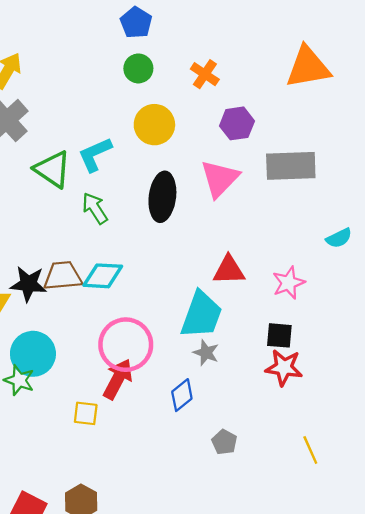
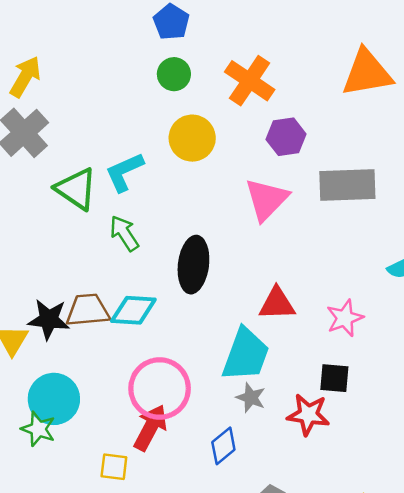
orange cross: (205, 74) -> (250, 81), size x1.5
black ellipse: (162, 197) -> (193, 265), moved
red star: (284, 368) -> (308, 415), moved

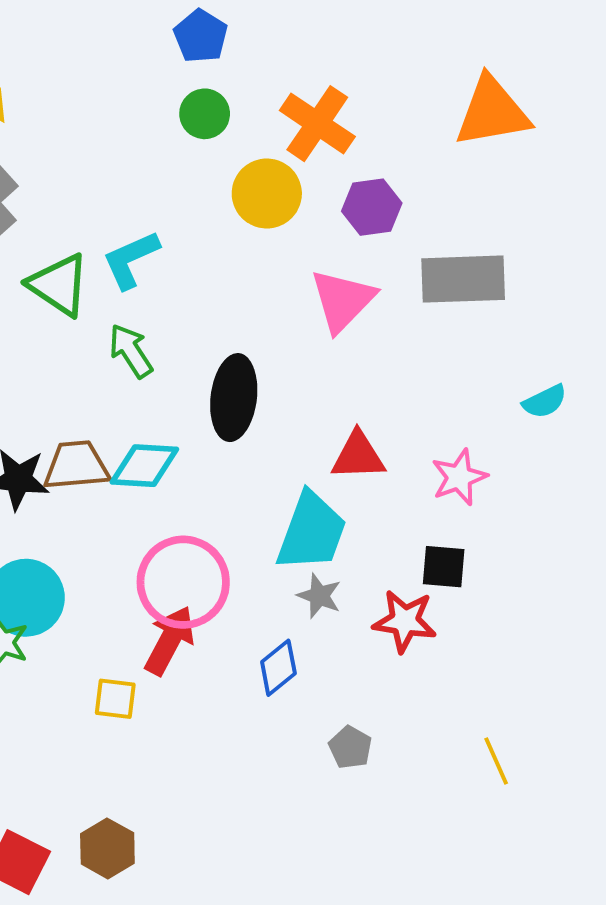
yellow circle: (192, 138) -> (267, 194), moved

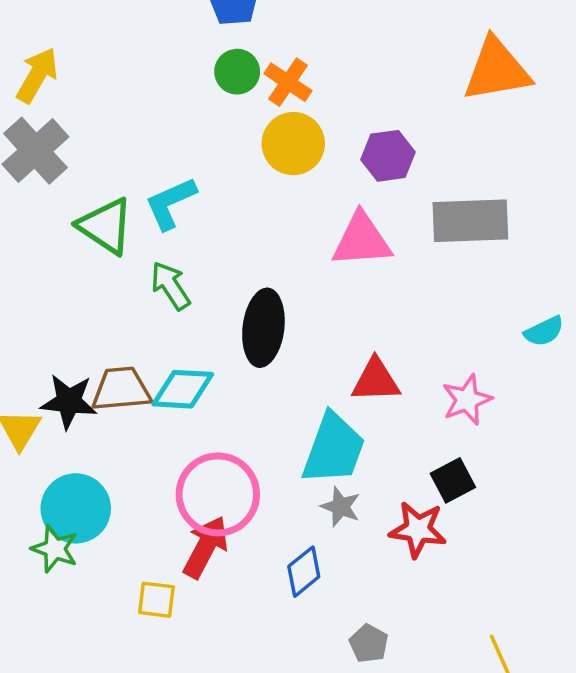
orange cross: (317, 124) -> (288, 82), moved, size x0.7
pink triangle: (343, 300) -> (362, 240), turned 42
black square: (444, 567) -> (453, 480), turned -33

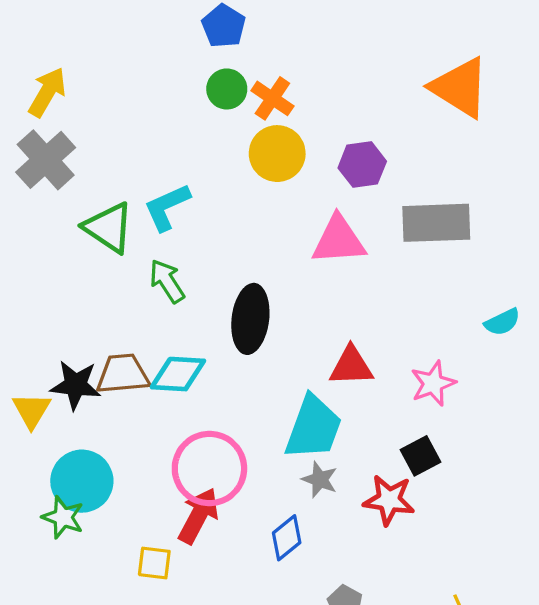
orange triangle: (497, 70) -> (460, 87), turned 42

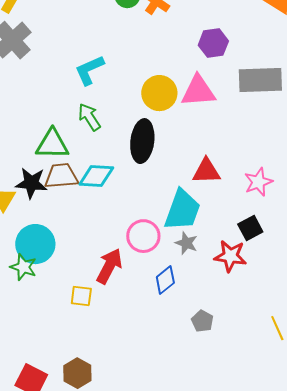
yellow circle: (277, 154) -> (159, 93), moved
green triangle: (109, 228) -> (52, 144), moved, turned -33
pink circle: (209, 468) -> (143, 236), moved, size x0.7

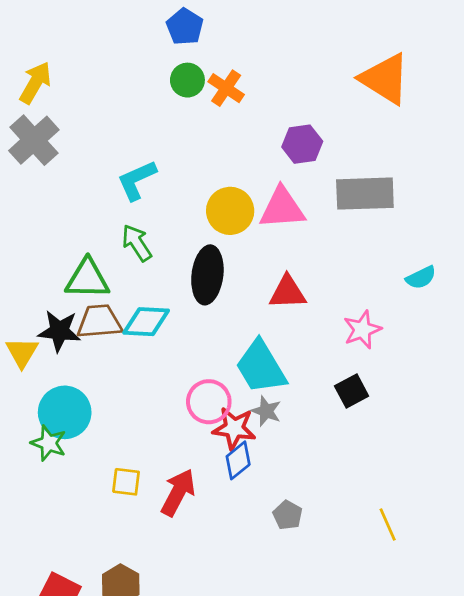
red triangle: (206, 171) -> (288, 292), moved
cyan trapezoid: (182, 210) -> (261, 367), turned 129
red star: (230, 256) -> (234, 428), moved
red arrow: (109, 266) -> (178, 492), moved

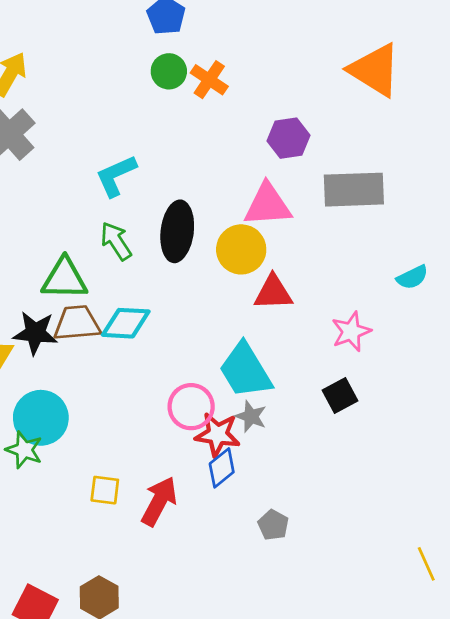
yellow circle: (230, 211) -> (241, 249), moved
black ellipse: (207, 275) -> (177, 231), moved
yellow line: (388, 524) -> (426, 564), moved

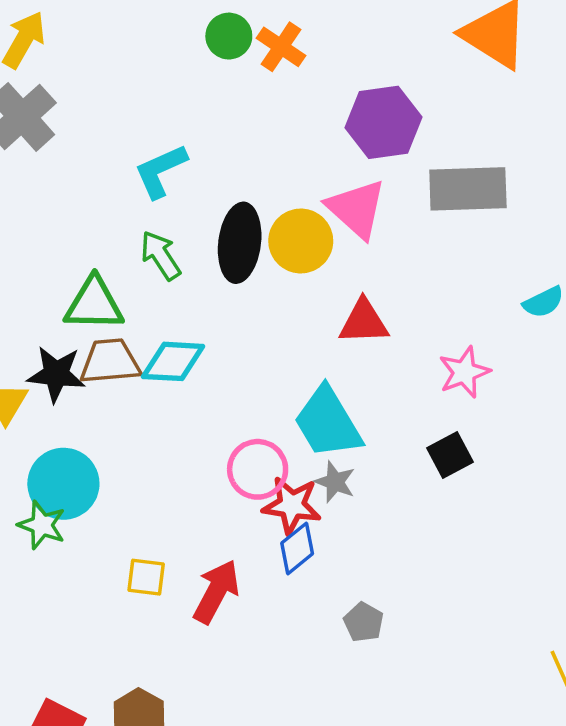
purple hexagon: (289, 138) -> (383, 122), size x1.4
pink triangle: (268, 205) -> (356, 209), turned 46
yellow circle: (241, 249) -> (301, 241), moved

